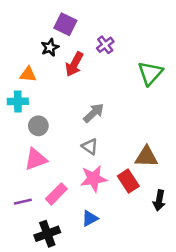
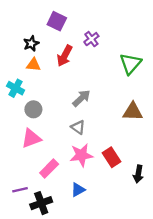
black star: (50, 47) -> (31, 44), moved
orange triangle: (28, 74) -> (33, 65), moved
cyan cross: (18, 101) -> (16, 88), turned 30
brown triangle: (146, 157) -> (133, 112), moved
purple line: (23, 202) -> (20, 190), moved

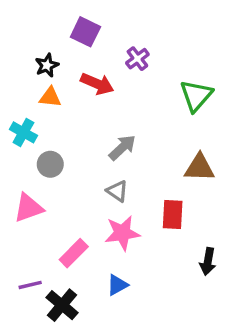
red arrow: (65, 56) -> (97, 84), turned -95
pink triangle: (31, 138) -> (28, 208), moved
red rectangle: (112, 157) -> (173, 215), moved, turned 36
black cross: (41, 203) -> (62, 305), turned -30

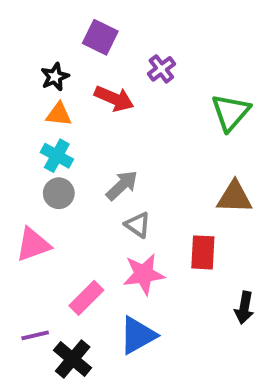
cyan cross: (23, 132) -> (57, 156), moved
gray arrow: (122, 147) -> (122, 185), moved
blue triangle: (117, 285) -> (138, 335), size x1.5

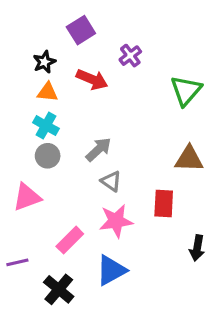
purple square: (100, 37) -> (81, 30), turned 32
purple line: (35, 335) -> (17, 262), moved

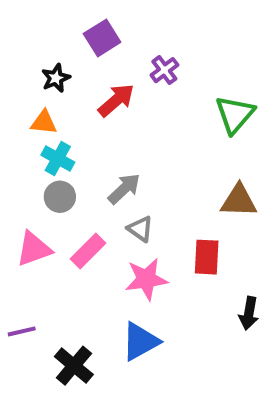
red arrow: (92, 79) -> (116, 100), turned -64
orange triangle: (48, 92) -> (44, 122), moved
pink rectangle: (70, 240) -> (88, 251), moved

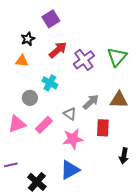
purple cross: (164, 70) -> (84, 60), moved, size x1.5
cyan cross: (58, 159) -> (50, 83), moved
gray arrow: (124, 189) -> (91, 102), moved

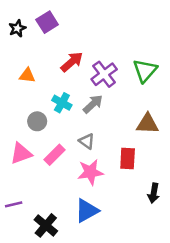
purple square: (51, 19) -> (47, 22), moved
black star: (28, 39) -> (17, 28), moved
gray arrow: (91, 102) -> (93, 104), moved

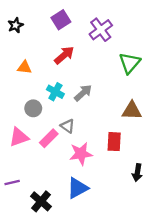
purple square: (47, 22) -> (61, 20), moved
purple cross: (104, 74) -> (101, 30), moved
gray triangle: (87, 141) -> (68, 126), moved

